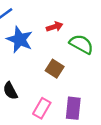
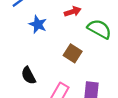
blue star: (20, 40) -> (38, 24), size x0.7

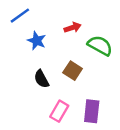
black semicircle: (28, 75) -> (41, 79), moved

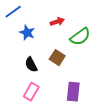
green semicircle: (100, 45) -> (80, 37), turned 115
pink rectangle: (59, 111) -> (31, 92), moved

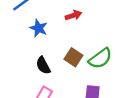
green semicircle: (80, 37) -> (100, 58), moved

